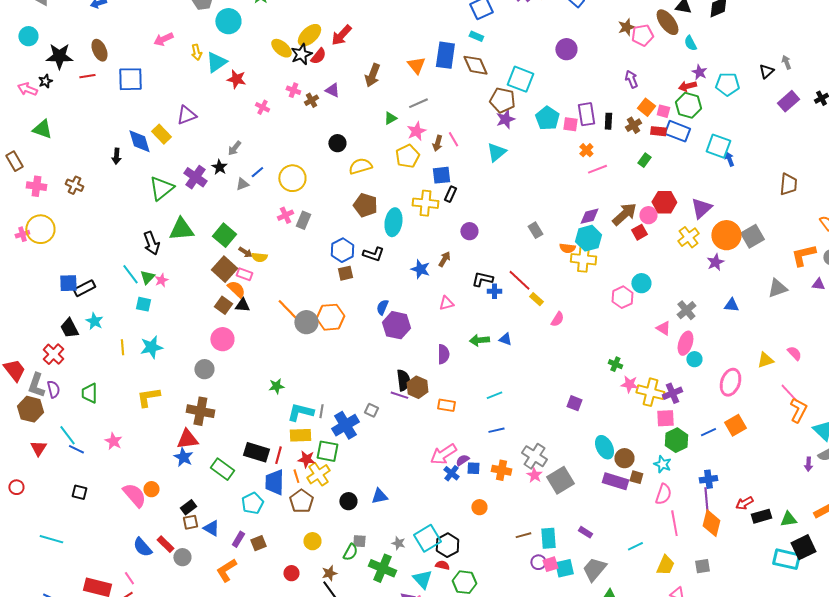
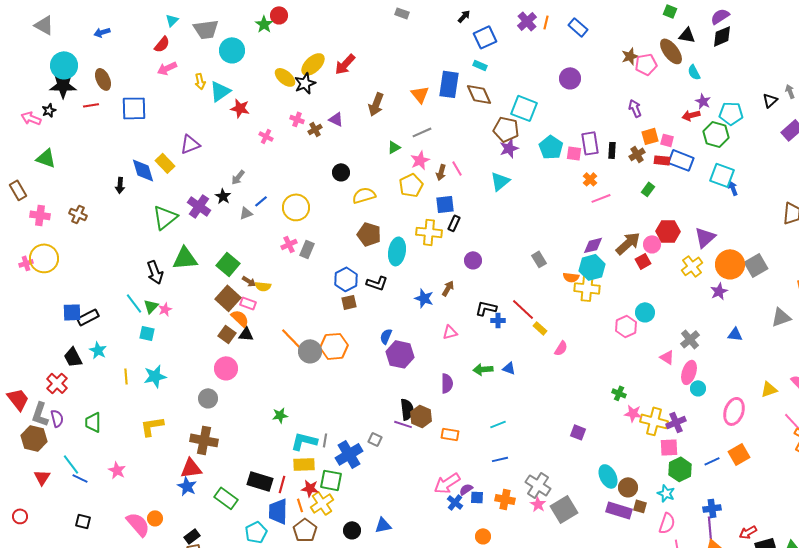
cyan circle: (28, 36) -> (64, 65), moved, size x1.4
red semicircle: (318, 56) -> (162, 44), moved
green hexagon: (688, 105) -> (716, 134), moved
orange square: (646, 107) -> (650, 136), turned 36

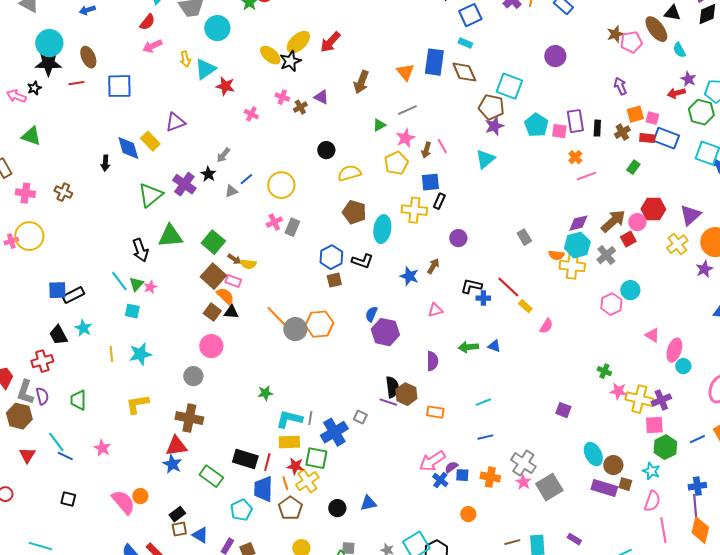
gray cross: (690, 339) -> (606, 255), moved
red cross: (57, 383) -> (42, 361), turned 30

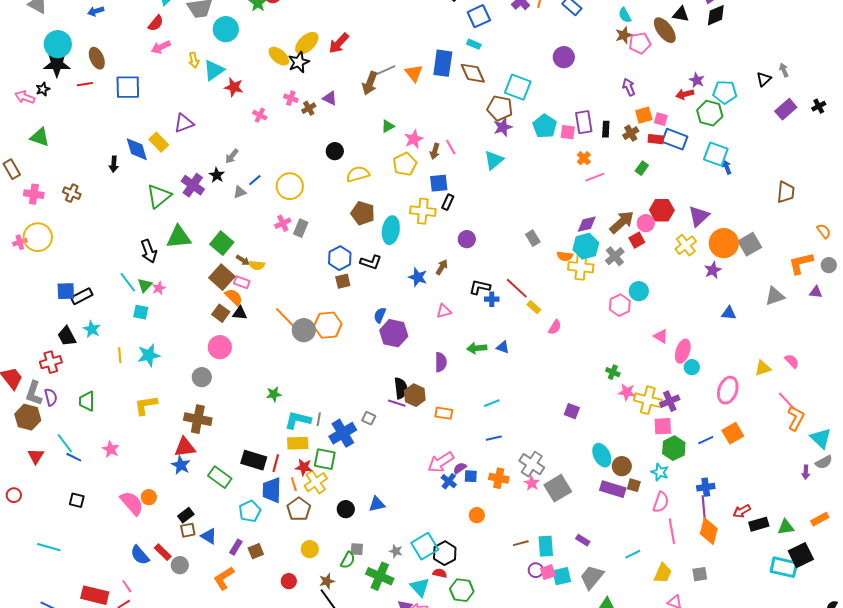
cyan semicircle: (679, 50) -> (625, 15), moved
gray line: (407, 110) -> (386, 70), moved

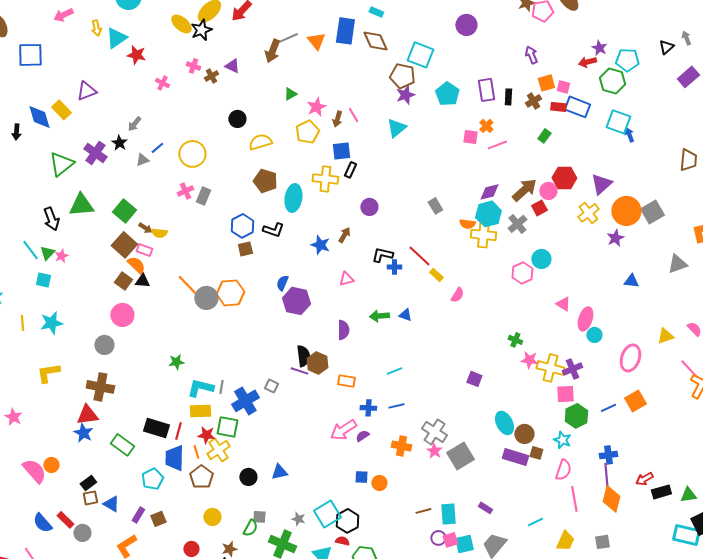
pink square: (568, 132) -> (470, 137), moved
blue square: (471, 476) -> (361, 477), moved
blue cross: (449, 481) -> (368, 408), moved, turned -35

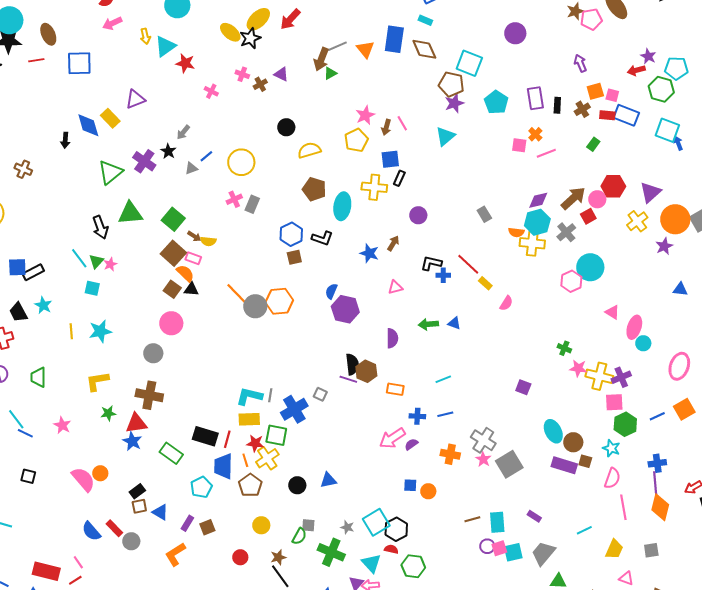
green triangle: (290, 94) -> (330, 73), moved
cyan circle: (541, 259) -> (590, 267), size x1.4
green star: (176, 362) -> (108, 413), moved

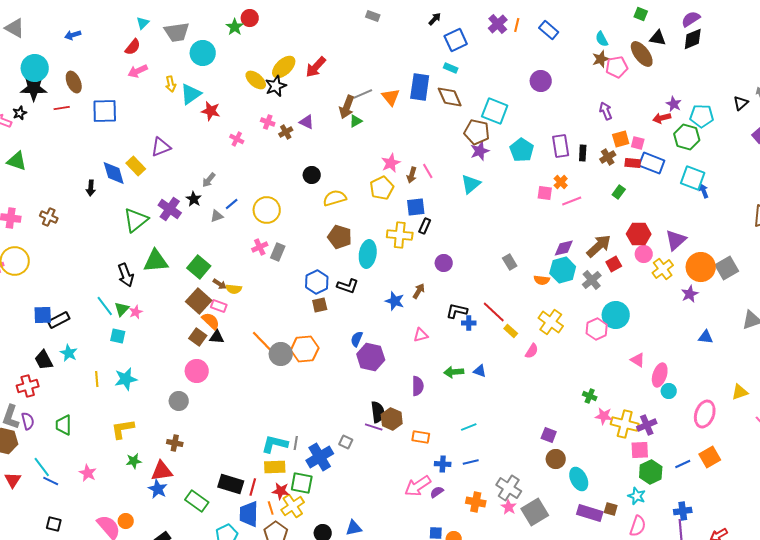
pink circle: (597, 199) -> (644, 254), moved
yellow cross: (532, 243) -> (551, 322), moved, turned 30
brown cross: (149, 395) -> (175, 443), size x0.6
brown circle: (573, 442) -> (556, 459), moved

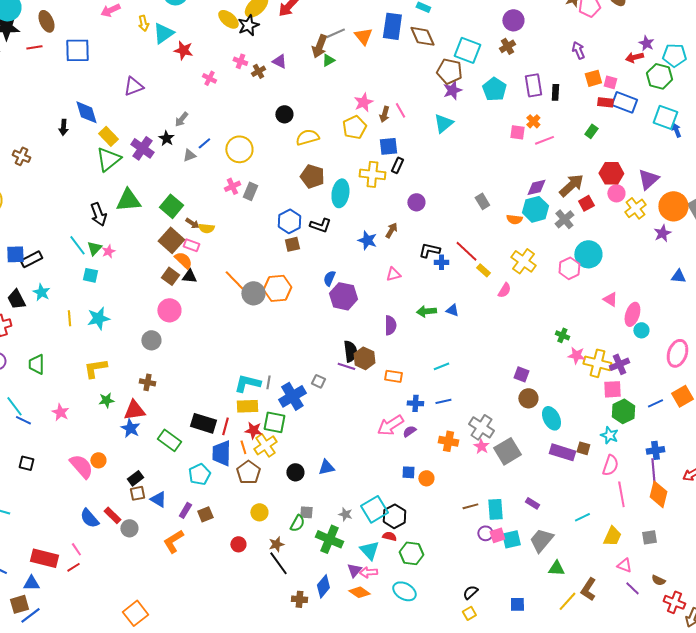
brown cross: (608, 157) -> (507, 46), moved
yellow rectangle: (136, 166) -> (108, 136), moved

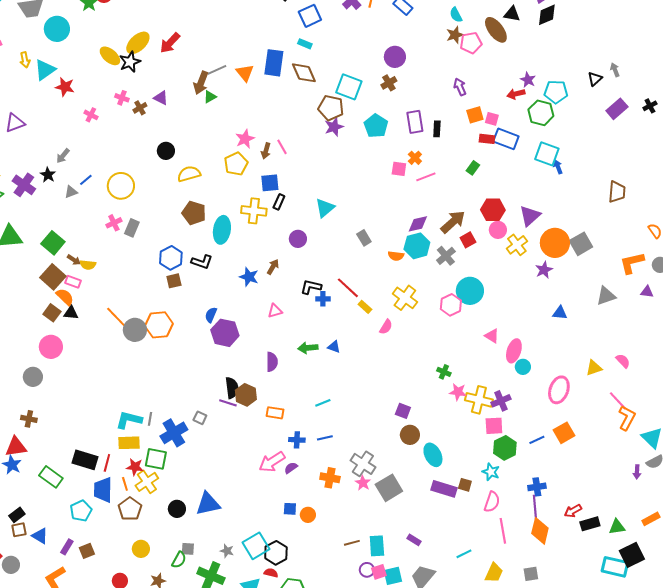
cyan triangle: (443, 123) -> (325, 208), moved
blue triangle: (326, 467) -> (208, 504), size x1.5

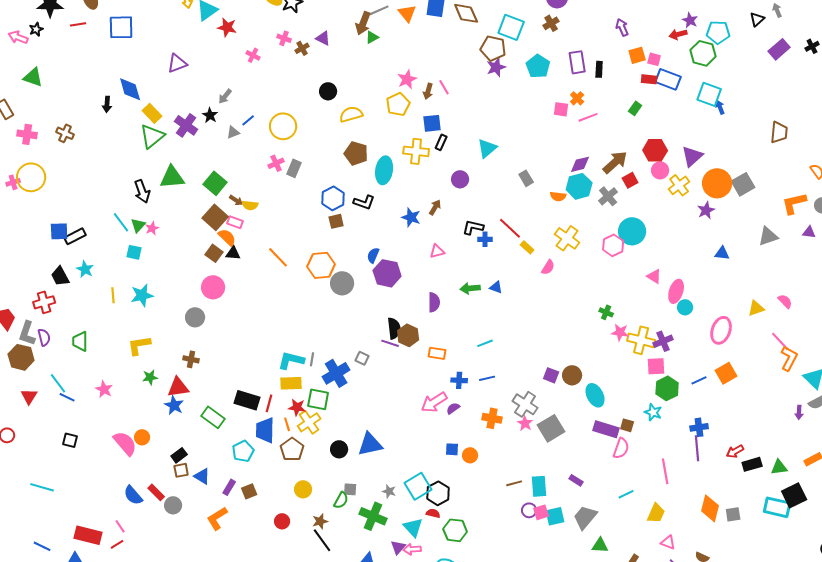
gray circle: (135, 330) -> (342, 283), moved
purple square: (403, 411) -> (551, 375), moved
pink semicircle: (492, 502) -> (621, 448), moved
orange diamond: (540, 531) -> (710, 508), moved
gray square: (531, 574) -> (733, 514), moved

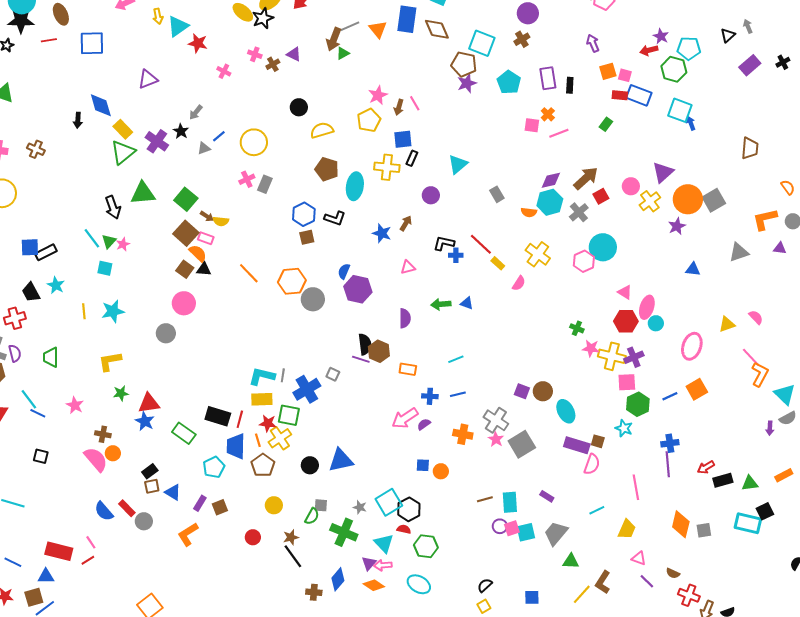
red hexagon: (655, 150) -> (626, 321), moved
brown cross: (191, 359) -> (103, 434), moved
black square: (794, 495) -> (765, 511), size x0.7

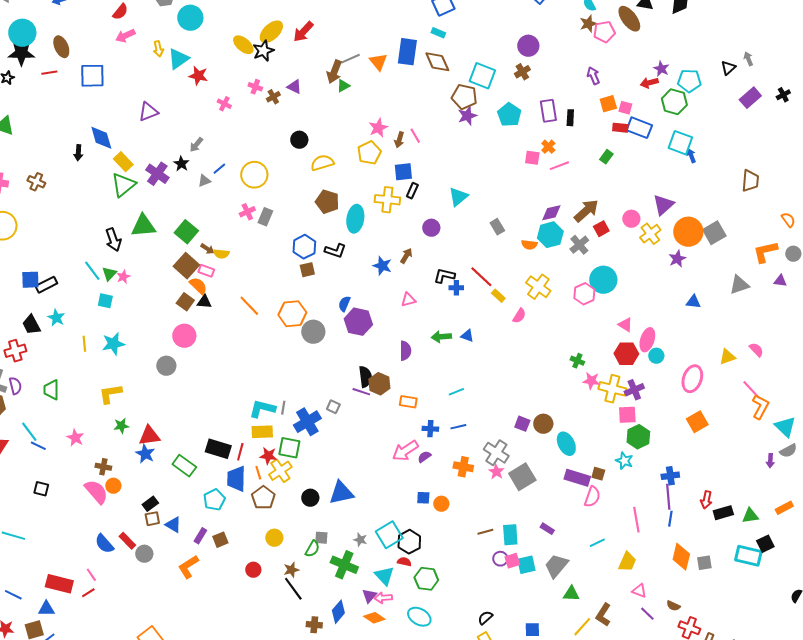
blue line: (670, 396) -> (670, 519), moved, turned -56
red arrow: (706, 467) -> (706, 500), turned -48

